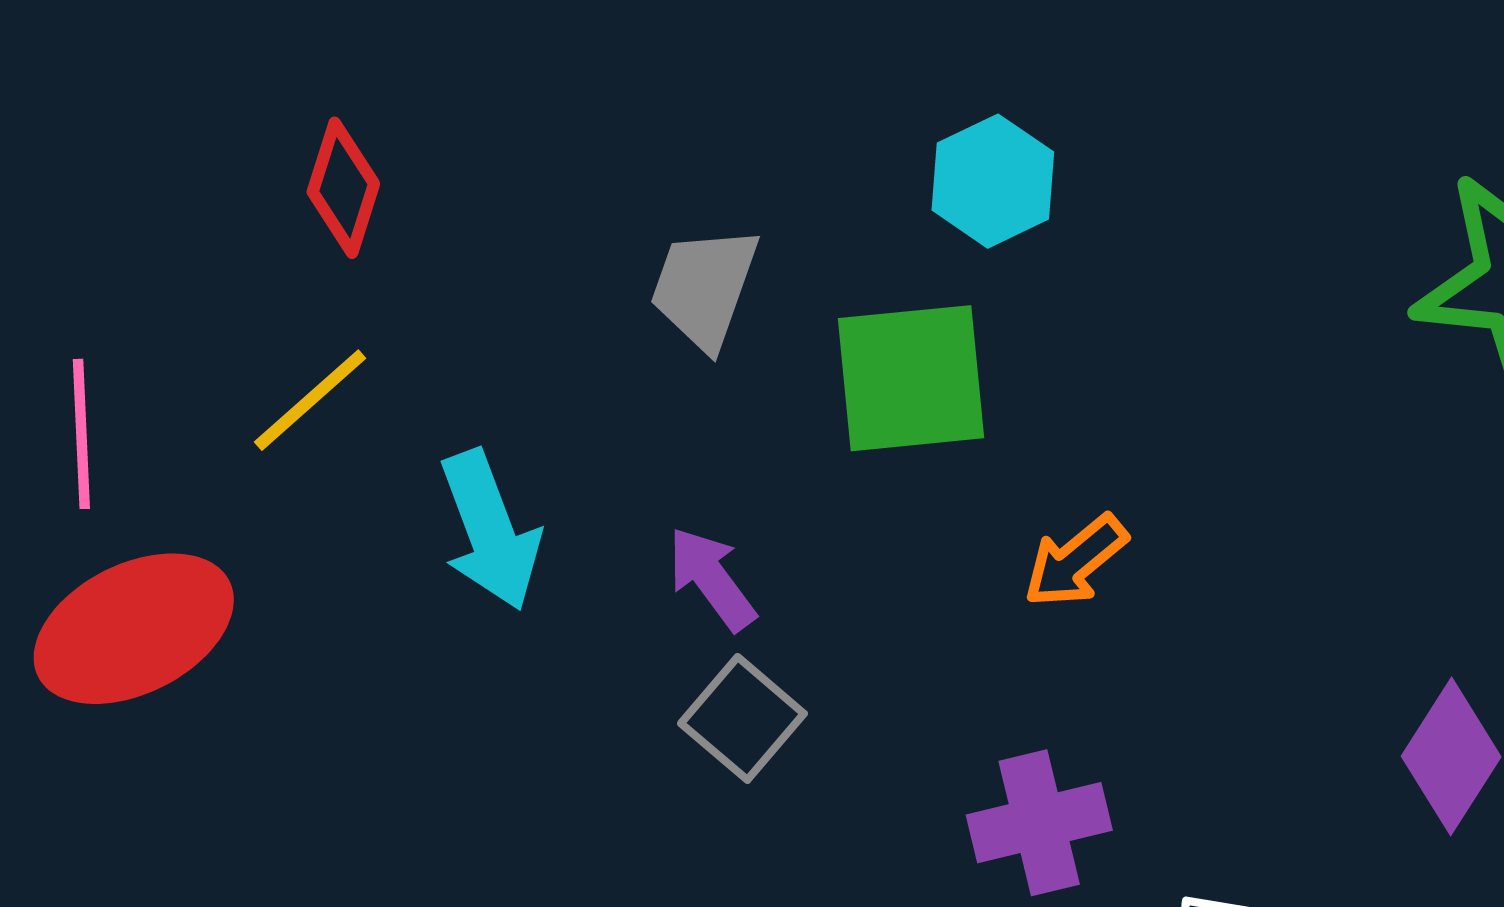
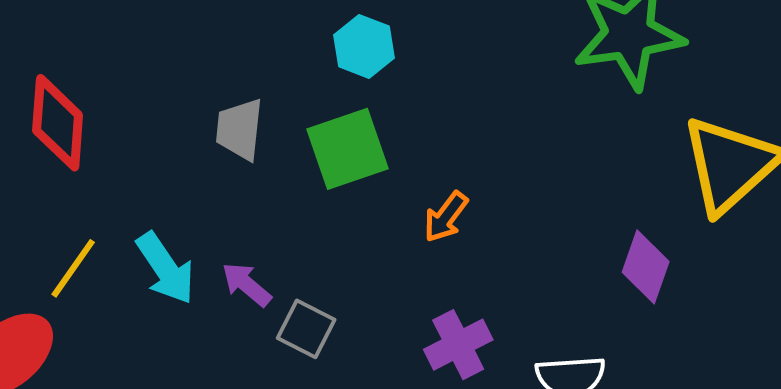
red diamond: (343, 188) -> (58, 123), size x1.5
yellow line: (310, 400) -> (73, 268), moved
purple arrow: (712, 579) -> (247, 284), moved

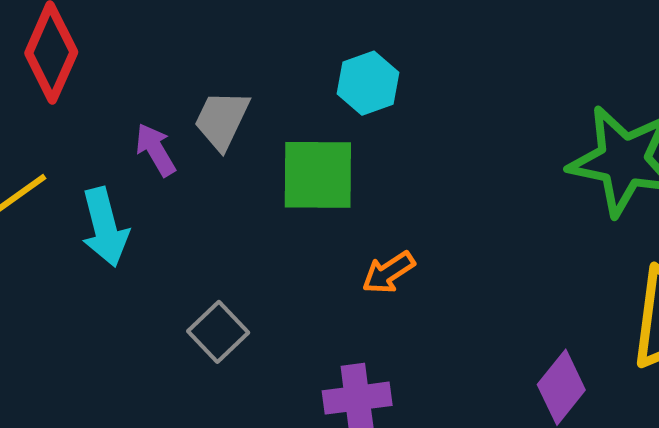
purple arrow: (247, 284) -> (156, 150), moved

